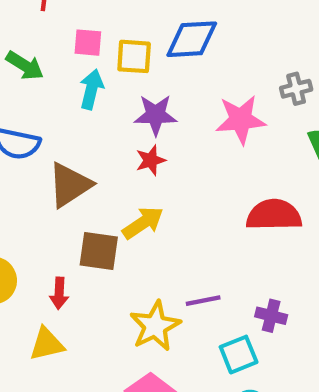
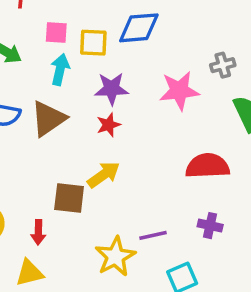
brown triangle: (70, 185) -> (48, 119), moved
purple cross: (271, 316) -> (210, 226), moved

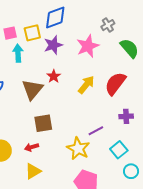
purple star: (112, 89) -> (53, 45), moved
brown triangle: (48, 119) -> (32, 89), moved
red semicircle: (208, 166) -> (115, 84), turned -35
yellow arrow: (104, 175) -> (86, 85), moved
red arrow: (38, 232) -> (32, 147), turned 88

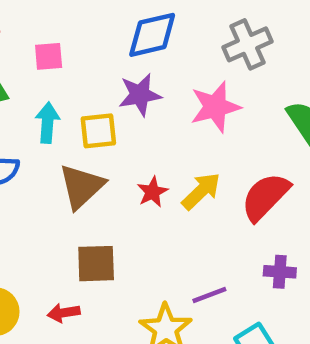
gray cross: (108, 25) -> (247, 44), moved, size x1.5
yellow square: (32, 33) -> (98, 131), moved
cyan arrow: (18, 53) -> (47, 123), moved
red star: (54, 76) -> (152, 192), moved

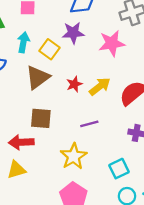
yellow square: (98, 131) -> (49, 49), turned 36
purple line: (209, 295) -> (89, 124), moved
red arrow: (64, 313) -> (21, 142), size x1.5

